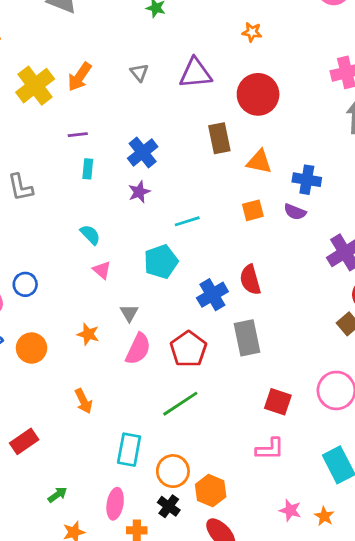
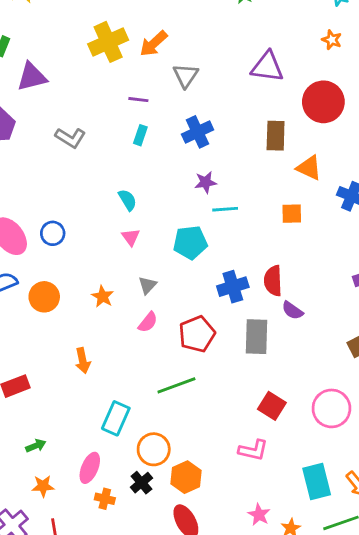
gray triangle: (139, 73) -> (186, 76), moved, size x1.4
gray L-shape: (20, 187) -> (70, 138), turned -60
purple star: (139, 192) -> (206, 182), moved
purple semicircle: (295, 212) -> (292, 310), moved
pink semicircle: (138, 349) -> (148, 322), size x0.7

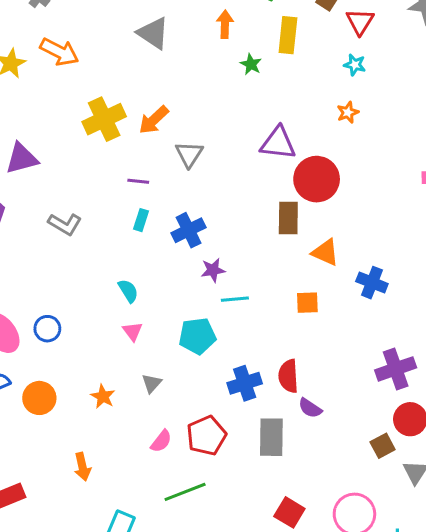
orange star: (332, 40) -> (348, 112), turned 30
red circle: (323, 102) -> (317, 179), moved
blue cross: (198, 132) -> (189, 230), moved
pink semicircle: (148, 322) -> (161, 441), moved

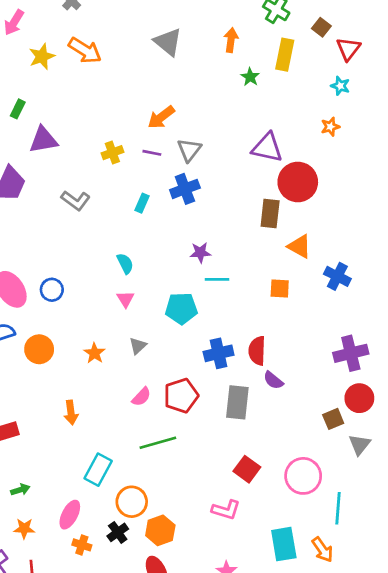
yellow cross: (104, 119) -> (112, 153), moved, size x0.6
purple line: (138, 181) -> (152, 153), moved
blue cross: (189, 230) -> (185, 189), moved

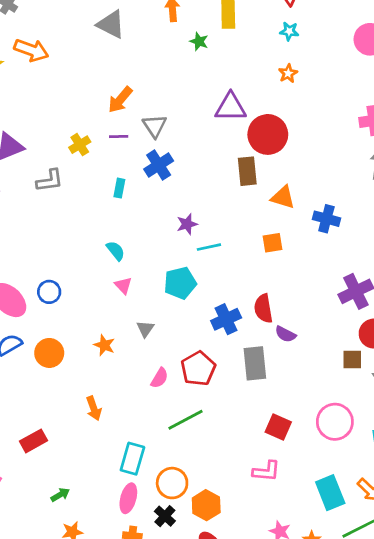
gray L-shape: (76, 200) -> (50, 181), moved, turned -32
brown square: (333, 419) -> (352, 359), turned 35
pink ellipse: (70, 515) -> (128, 498), moved

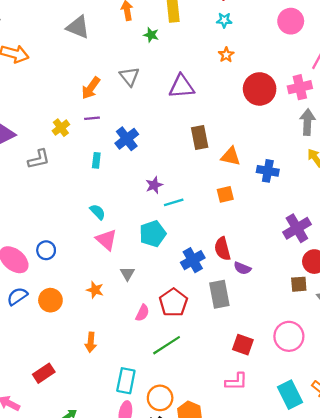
gray triangle: (155, 126) -> (129, 76), moved
red circle: (268, 134) -> (260, 89), moved
pink triangle: (123, 285) -> (106, 240), size x1.5
orange arrow: (94, 408) -> (91, 342), turned 30

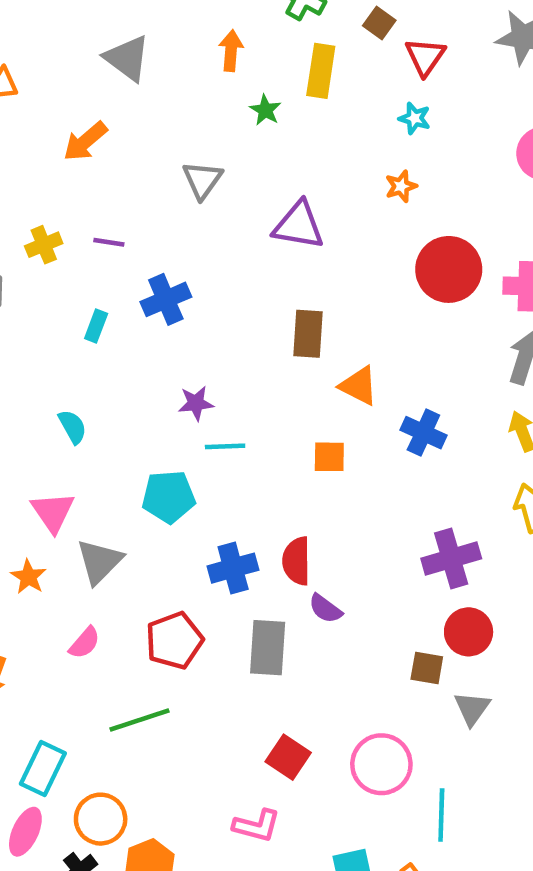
orange arrow: (91, 88) -> (85, 141), moved
pink triangle: (106, 240) -> (53, 512), moved
gray triangle: (127, 274) -> (99, 561), size x1.6
pink semicircle: (142, 313) -> (85, 643), moved

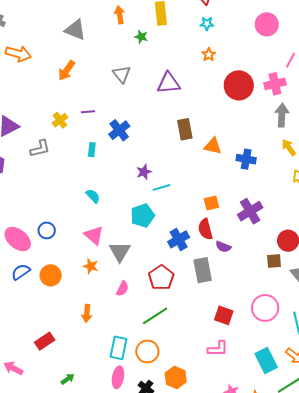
orange square: (329, 457) -> (211, 203), moved
purple cross: (451, 558) -> (250, 211), moved
orange circle: (101, 819) -> (147, 351), moved

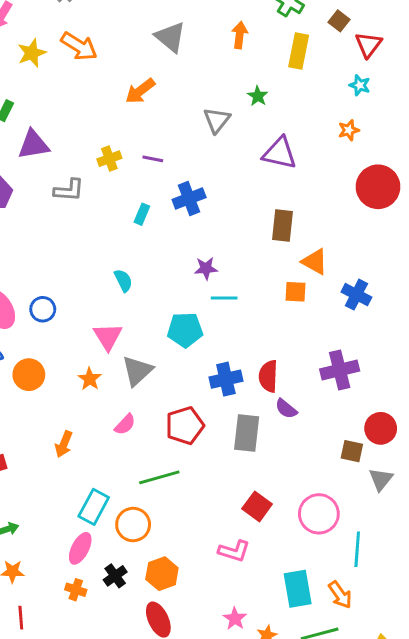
green star: (141, 37) -> (258, 96), moved
orange square: (211, 203) -> (295, 292), moved

